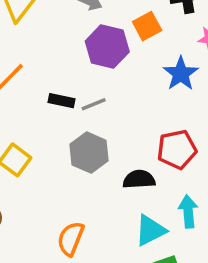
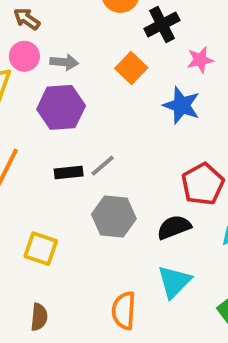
purple hexagon: (107, 47) -> (61, 107), moved
cyan triangle: (150, 230) -> (174, 282), moved

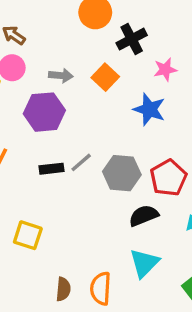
gray arrow: (64, 62) -> (61, 76), moved
gray hexagon: (114, 217) -> (122, 173), moved
brown semicircle: (39, 317) -> (63, 289), moved

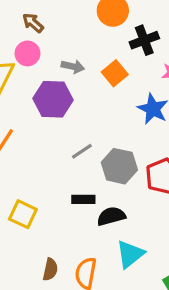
black rectangle: (51, 169) -> (83, 199), moved
black semicircle: (144, 216) -> (111, 216), moved

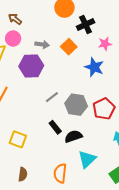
black rectangle: (83, 199) -> (55, 127), turned 56
brown semicircle: (50, 269) -> (23, 174), moved

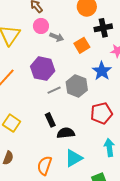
pink circle: (13, 38) -> (41, 26), moved
purple hexagon: (31, 66) -> (43, 69), moved
gray hexagon: (76, 105) -> (77, 86), moved

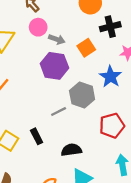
purple hexagon: (43, 69) -> (54, 66), moved
gray line: (54, 90) -> (59, 112), moved
black rectangle: (50, 120) -> (37, 136), moved

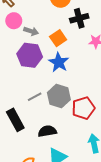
blue star: (110, 77) -> (59, 62), moved
gray hexagon: (82, 95) -> (59, 96), moved
black rectangle: (37, 136) -> (15, 120), size x1.5

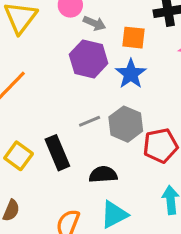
orange square: (58, 38) -> (134, 38), turned 35

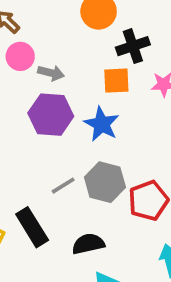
orange square: (134, 38) -> (116, 81), moved

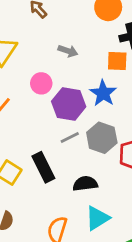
pink circle: (20, 56) -> (41, 83), moved
purple hexagon: (51, 115) -> (69, 104), moved

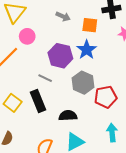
orange square: (117, 61) -> (90, 25), moved
pink circle: (41, 83) -> (27, 36), moved
gray line: (70, 138) -> (45, 78), moved, turned 48

